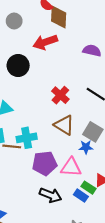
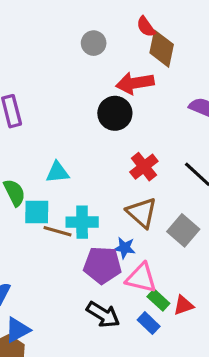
black circle: (18, 66) -> (115, 113), moved
blue star: (86, 147) -> (125, 248), moved
green rectangle: (88, 188) -> (158, 300), moved

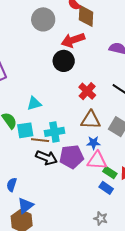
gray circle: (94, 43) -> (43, 19), size x1.5
brown triangle: (142, 213) -> (91, 120), turned -30
blue star: (125, 248) -> (93, 143), moved
black arrow: (103, 315) -> (47, 158), moved

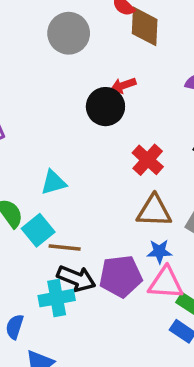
red arrow: (73, 40) -> (123, 85), moved, size x0.6
cyan square: (25, 130) -> (38, 230), turned -30
cyan cross: (54, 132) -> (57, 298), moved

